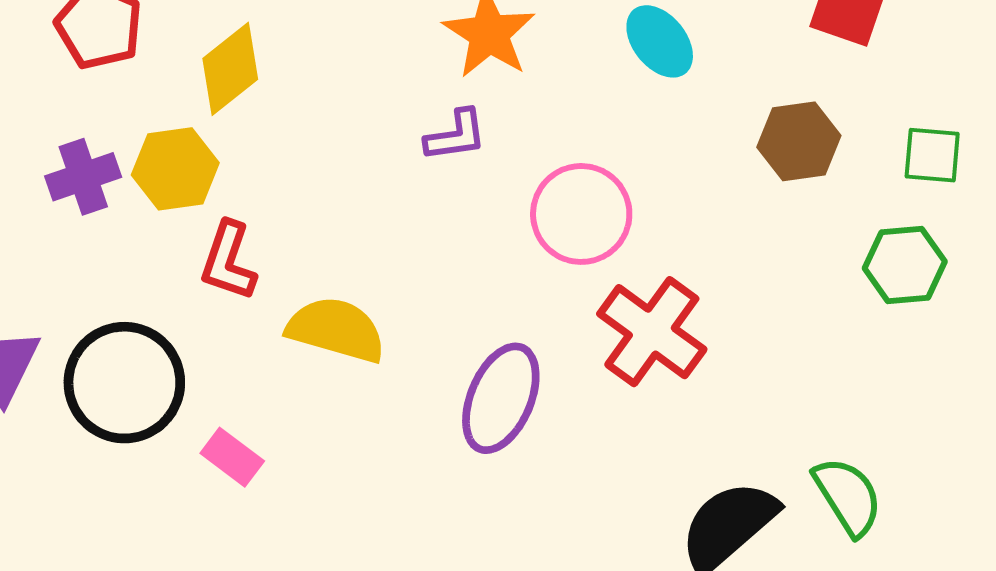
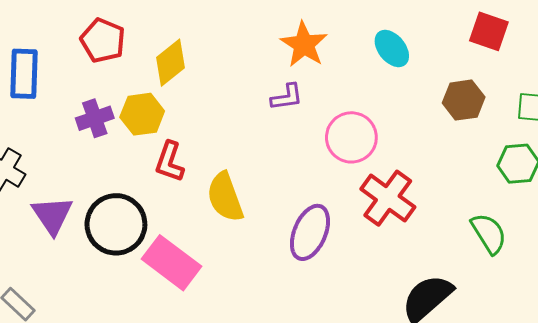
yellow semicircle: (336, 330) -> (225, 197), turned -126
pink rectangle: (232, 457) -> (172, 263), size x1.8
green semicircle: (848, 496) -> (489, 233), moved

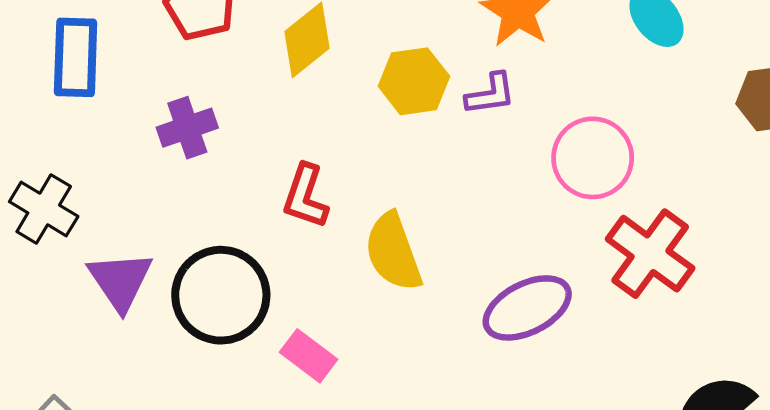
yellow hexagon: (142, 114) -> (414, 81), moved
purple ellipse: (310, 232) -> (527, 308), turned 40
pink rectangle: (172, 263) -> (309, 356), size x0.6

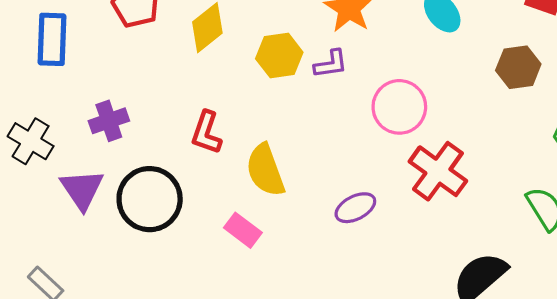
purple cross: (187, 128) -> (109, 121), moved
purple ellipse: (527, 308) -> (355, 208), size x0.7
pink rectangle: (309, 356) -> (243, 230), moved

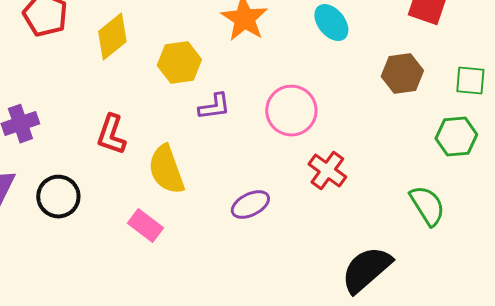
purple L-shape: (331, 64) -> (214, 107), moved
red cross: (438, 171) -> (327, 171), size x0.7
black circle: (150, 199) -> (58, 197), size x0.7

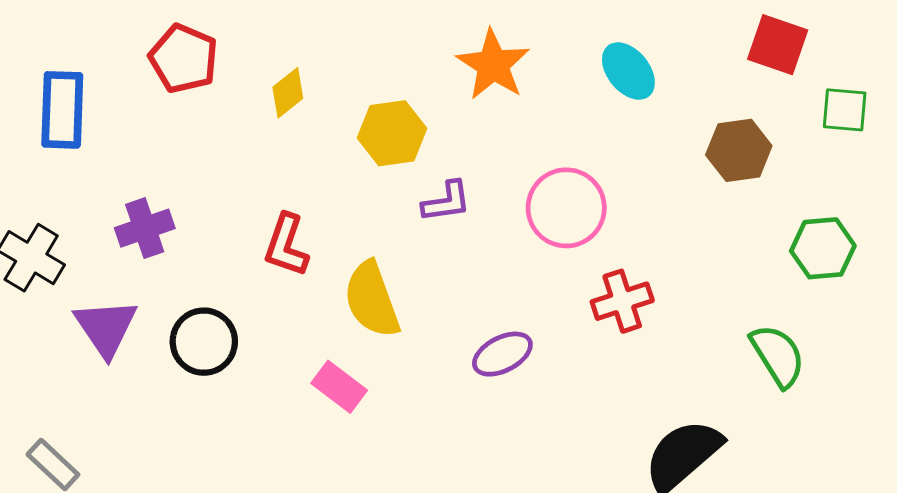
yellow diamond: (112, 37) -> (288, 93), size x0.7
green square: (470, 81) -> (845, 110), moved
red cross: (327, 171) -> (622, 301), turned 36

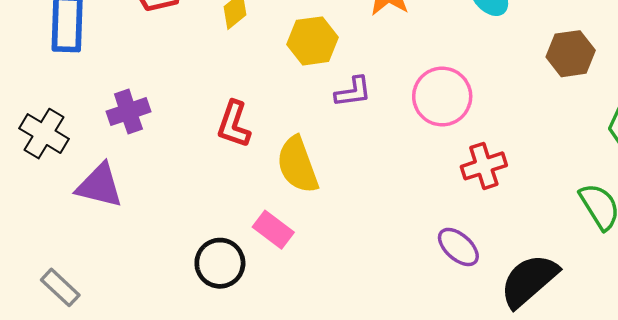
purple triangle: (106, 328) -> (100, 186), turned -42
black circle: (204, 342) -> (220, 263), moved
purple ellipse: (502, 354) -> (458, 247), moved, turned 69

